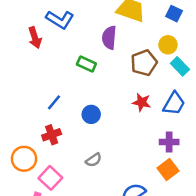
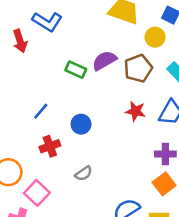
purple semicircle: (109, 38) -> (104, 61), moved, turned 55
yellow circle: (168, 45) -> (155, 37), moved
red cross: (52, 135) -> (50, 146), moved

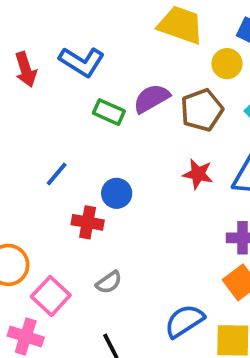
blue L-shape: (47, 22) -> (82, 62), moved
red cross: (50, 146) -> (88, 222), moved, turned 30
gray semicircle: (84, 173) -> (109, 282), moved

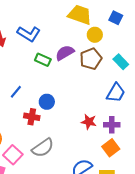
yellow circle: (227, 64) -> (95, 35), moved
red star: (198, 174) -> (89, 122), moved
gray semicircle: (109, 282) -> (43, 148), size x1.6

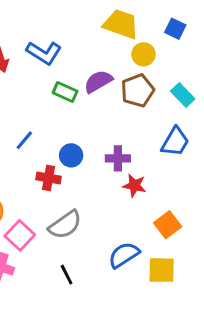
purple cross: (112, 125) -> (118, 158), moved

